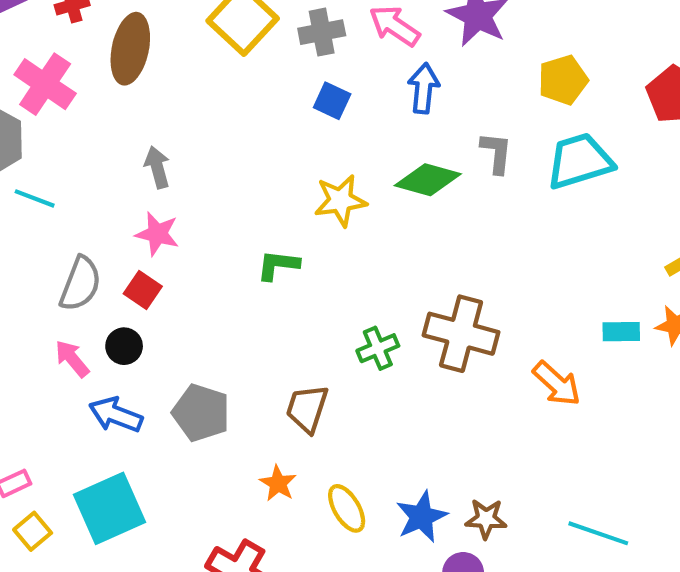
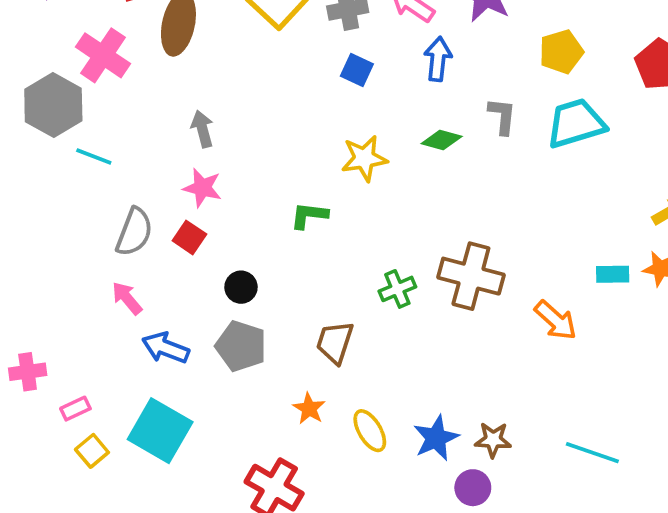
green diamond: (428, 180) -> (442, 140), size x0.7
black circle: (124, 346) -> (241, 287), moved
cyan square: (109, 508) -> (160, 431), turned -36

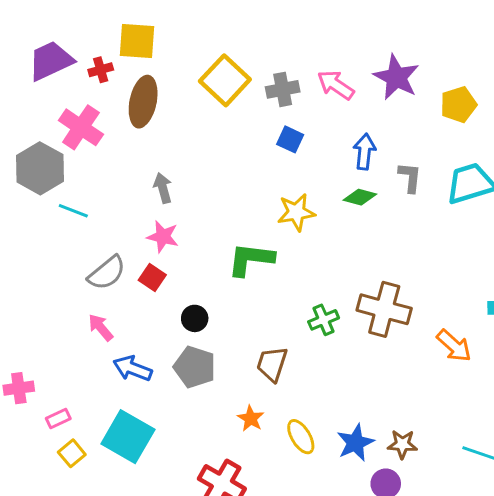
yellow pentagon: (561, 52) -> (458, 105), moved
blue arrow: (438, 59) -> (364, 152), moved
green L-shape: (309, 215) -> (251, 259), size x1.5
gray semicircle: (134, 232) -> (107, 273), turned 30

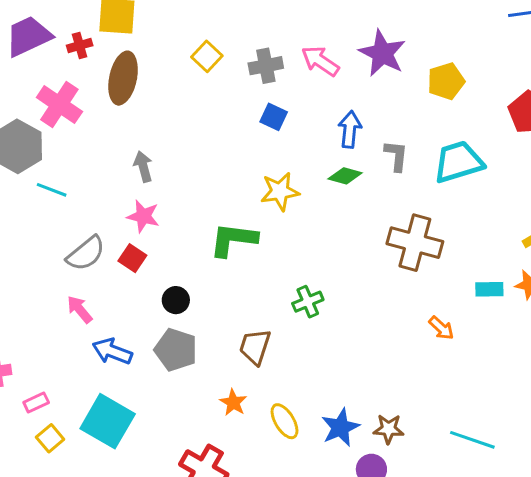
yellow square: (225, 80) -> (207, 56), size x0.6
brown cross: (384, 309) -> (415, 243), moved
orange arrow: (454, 346) -> (441, 328), size x0.7

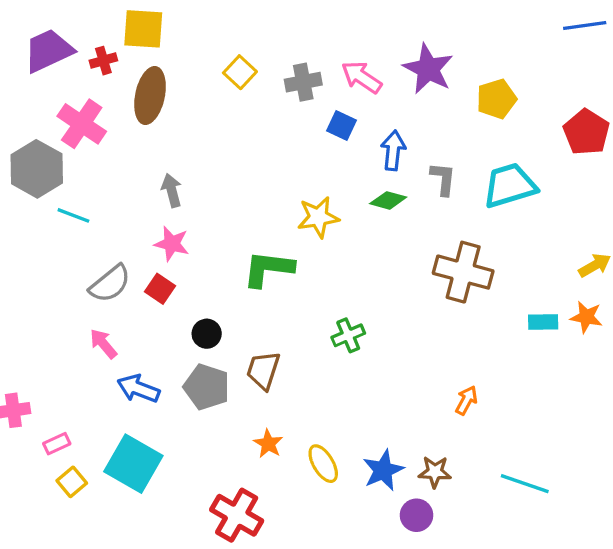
blue square: (274, 117) -> (342, 125), moved
orange arrow: (441, 328) -> (466, 400), moved, turned -104
brown trapezoid: (255, 347) -> (263, 370), moved

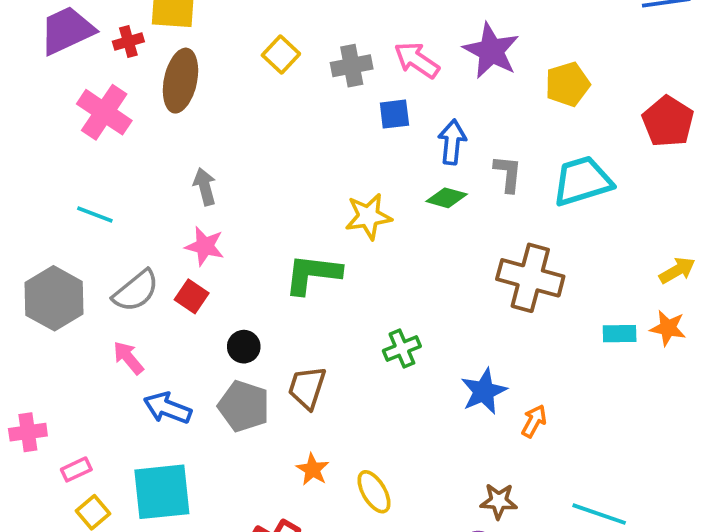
blue square: (342, 125) -> (394, 114), turned -32
gray hexagon: (37, 169) -> (54, 298), moved
cyan square: (133, 464) -> (162, 492), turned -36
blue star: (383, 470) -> (484, 391), moved

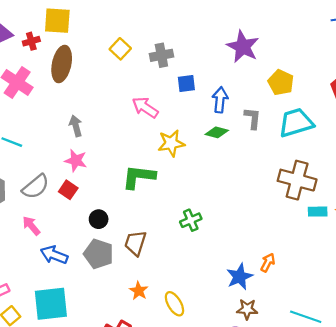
pink arrow: (417, 60) -> (145, 107), moved
yellow pentagon: (567, 84) -> (281, 82), moved, turned -30
brown cross: (530, 278) -> (297, 180), moved
blue star: (484, 391) -> (240, 277), moved

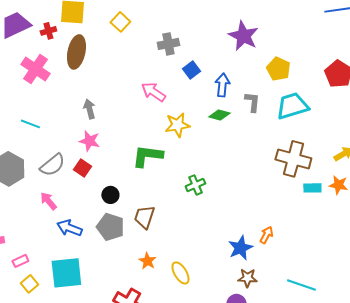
yellow square: (120, 49) -> (120, 22), moved
blue square: (186, 84) -> (191, 70), turned -30
green cross: (191, 220) -> (195, 185), moved

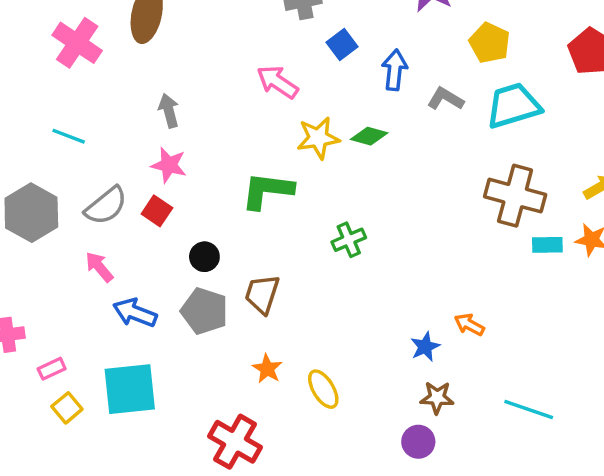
gray L-shape: (252, 102) -> (445, 99), turned -65
green diamond: (219, 115) -> (369, 136), moved
orange arrow: (266, 235) -> (469, 325), turned -90
blue star: (240, 248) -> (425, 347), size x0.7

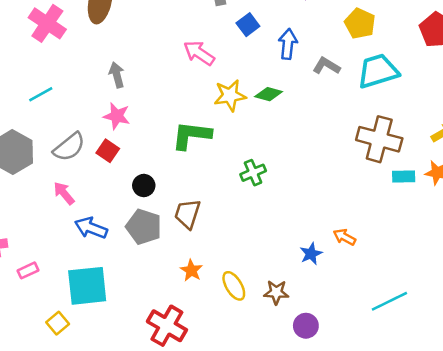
cyan line: (69, 136) -> (41, 94), turned -50
brown star: (437, 398) -> (276, 292), moved
yellow square: (67, 408) -> (58, 323), moved
cyan line: (529, 409) -> (389, 301), turned -45

